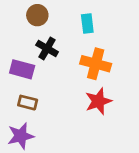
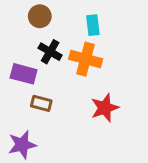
orange cross: (96, 64) -> (86, 59), moved
brown rectangle: (28, 103) -> (41, 103), moved

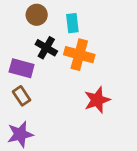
cyan rectangle: (93, 25) -> (72, 23), moved
brown rectangle: (41, 103) -> (22, 96), moved, turned 42

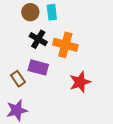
cyan rectangle: (72, 23) -> (52, 12), moved
purple rectangle: (22, 68) -> (38, 67), moved

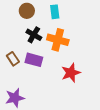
cyan rectangle: (52, 12) -> (55, 12), moved
brown rectangle: (18, 79) -> (13, 59), moved

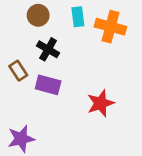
orange cross: (58, 40) -> (110, 27), moved
brown rectangle: (13, 59) -> (18, 71), moved

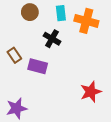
black cross: (48, 49) -> (52, 39), moved
red star: (101, 103) -> (91, 92), moved

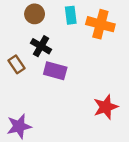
black cross: (52, 39) -> (41, 46), moved
purple rectangle: (38, 66) -> (55, 71), moved

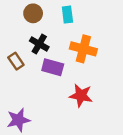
orange cross: (100, 24) -> (83, 49), moved
red star: (106, 107) -> (81, 95), moved, turned 30

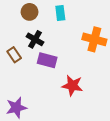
orange cross: (83, 49) -> (94, 39), moved

